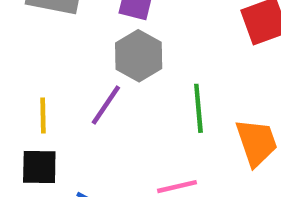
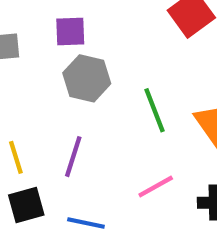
purple line: (106, 105) -> (73, 157), moved

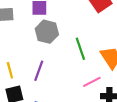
pink line: (156, 187) -> (92, 82), moved

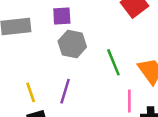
pink line: (92, 82) -> (129, 101), turned -60

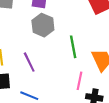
purple line: (65, 91) -> (29, 62), turned -54

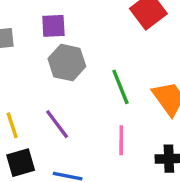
pink line: (79, 81) -> (121, 140), moved

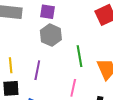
purple line: (57, 124) -> (37, 70), turned 36

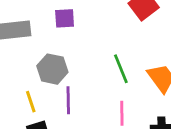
gray hexagon: (51, 35) -> (52, 69), moved

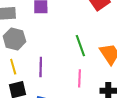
gray hexagon: (52, 69) -> (14, 39), moved

